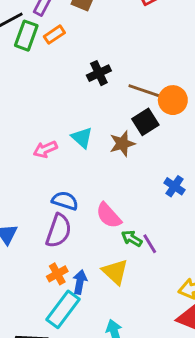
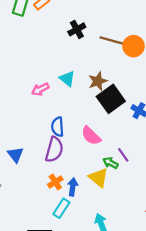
black square: (145, 122) -> (111, 99), moved, size x1.4
blue semicircle: (65, 201) -> (58, 127), turned -108
green arrow: (132, 238) -> (111, 163), moved
cyan rectangle: (63, 309) -> (61, 208), size x0.7

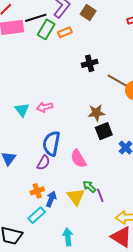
cyan triangle: (67, 79) -> (22, 110), moved
black square: (111, 99) -> (104, 131), size x0.7
blue semicircle: (58, 127) -> (51, 144), size x1.4
purple semicircle: (54, 150) -> (43, 163), size x0.7
purple line: (123, 155) -> (100, 195), moved

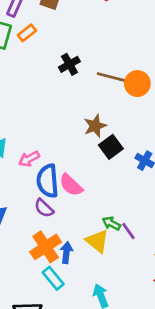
pink arrow: (45, 107) -> (29, 159), moved
pink semicircle: (78, 159) -> (71, 185), moved
purple semicircle: (43, 163) -> (44, 208), turned 119
orange cross: (37, 191) -> (46, 247), size x1.6
cyan rectangle: (37, 215) -> (53, 278), turned -72

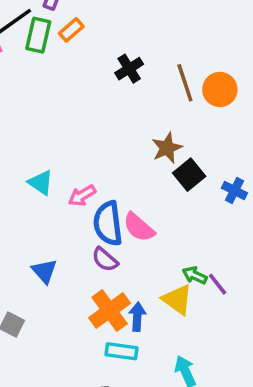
brown line: (111, 77) -> (185, 83), turned 60
cyan rectangle: (53, 278) -> (122, 351), turned -40

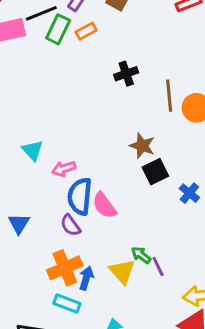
brown star: (167, 148) -> (142, 146), turned 30

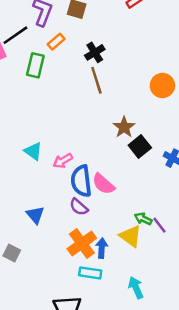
green rectangle: (58, 29) -> (35, 65), moved
black cross: (126, 74) -> (95, 52), moved
brown line: (169, 96) -> (96, 80), moved
brown star: (142, 146) -> (124, 127), turned 30

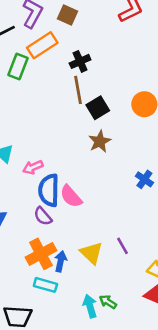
orange rectangle: (56, 42) -> (42, 45), size x1.6
black square: (140, 146) -> (98, 108), moved
green arrow: (143, 219) -> (108, 302), moved

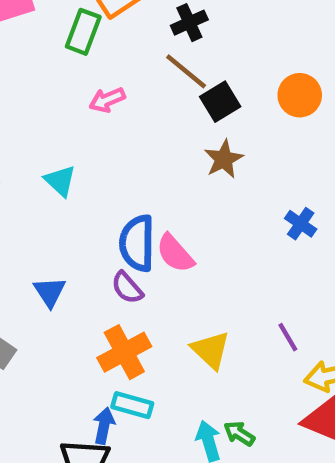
brown line: (78, 90) -> (186, 71), turned -40
pink arrow: (33, 167) -> (107, 100), moved
purple line: (122, 246) -> (288, 337), moved
blue arrow: (61, 261) -> (104, 426), moved

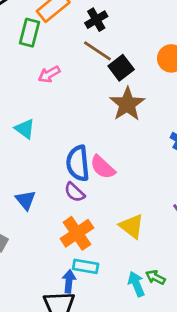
brown star: (224, 159) -> (127, 104), size x1.4

